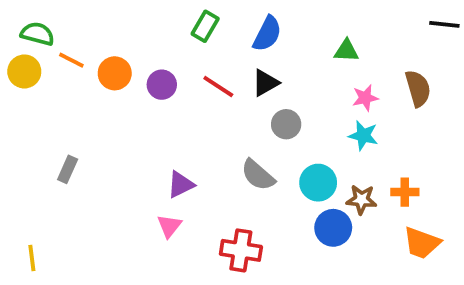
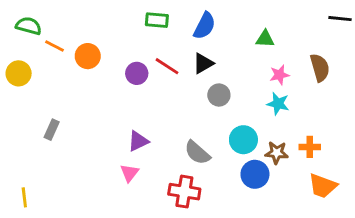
green rectangle: (205, 26) -> (157, 20), turned 65
yellow circle: (24, 71) -> (19, 73), moved
purple circle: (162, 85) -> (137, 73), moved
gray semicircle: (258, 175) -> (197, 153), moved

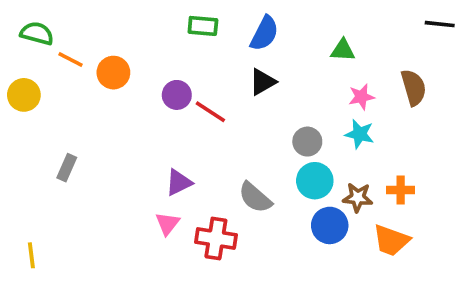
red line: (167, 66) -> (210, 112), moved
gray circle: (219, 95) -> (307, 142), moved
orange trapezoid: (323, 186) -> (391, 240), moved
red cross: (184, 192) -> (216, 239), moved

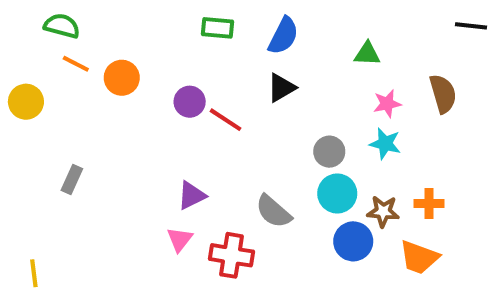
green semicircle: (37, 33) -> (62, 26), moved

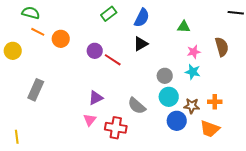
green rectangle: (218, 28) -> (109, 14), turned -42
gray rectangle: (72, 180) -> (36, 90), size x1.5

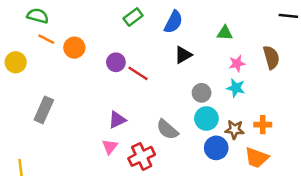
black triangle: (141, 44) -> (183, 55), moved
red cross: (116, 128) -> (142, 156), turned -35

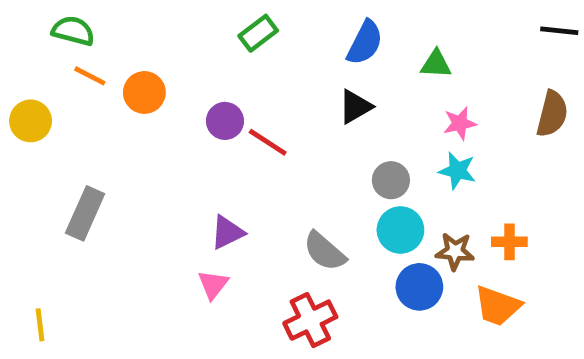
blue semicircle: (173, 22) -> (365, 43), moved
brown semicircle: (271, 57) -> (552, 114), moved, turned 30
red cross: (142, 156) -> (310, 320), moved

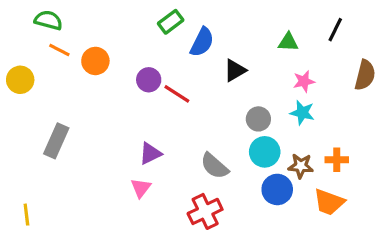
black line: (559, 31) -> (335, 30), moved, turned -70
blue semicircle: (365, 43) -> (202, 42), moved

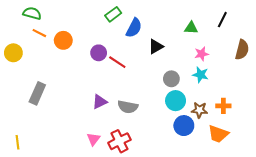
gray semicircle: (215, 166) -> (128, 107), moved, turned -30
pink triangle: (141, 188) -> (93, 139), moved
red cross: (205, 211) -> (119, 141), moved

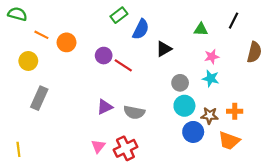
green semicircle: (32, 13) -> (17, 14), moved
yellow circle: (13, 53) -> (28, 61), moved

